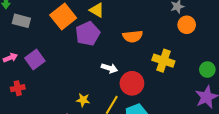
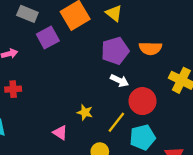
purple pentagon: (88, 34) -> (115, 51), moved
purple square: (35, 59) -> (48, 37), moved

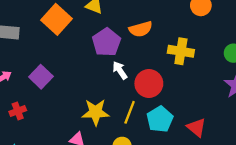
purple square: (48, 37) -> (41, 77), moved
white arrow: (119, 81) -> (120, 70), turned -132
yellow star: (85, 112) -> (96, 112), size x1.6

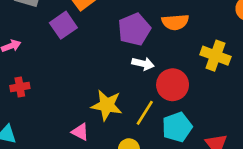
white arrow: (120, 70) -> (143, 64), turned 126
purple square: (41, 77) -> (63, 25), moved

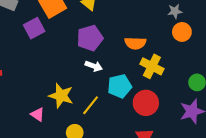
orange semicircle: (175, 22) -> (135, 43), moved
red circle: (173, 85) -> (146, 103), moved
cyan pentagon: (177, 127) -> (120, 86), moved

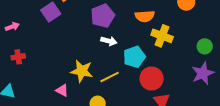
red circle: (146, 103) -> (152, 79), moved
yellow line: (91, 105) -> (110, 77), turned 30

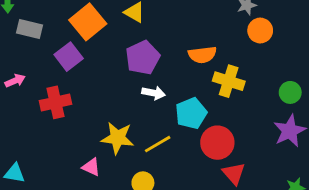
red cross: (18, 57) -> (56, 102), moved, size x1.5

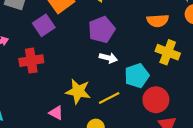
orange semicircle: (202, 55) -> (158, 21), moved

